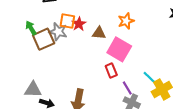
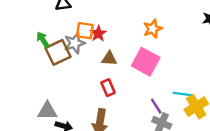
gray star: (58, 32) -> (75, 43), turned -30
brown triangle: (99, 33) -> (109, 59), moved
red rectangle: (111, 70) -> (108, 88), moved
cyan line: (150, 78) -> (182, 94), turned -35

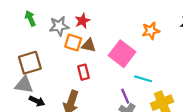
orange star: (153, 29) -> (151, 31), moved
orange square: (85, 31) -> (73, 43), moved
brown square: (58, 52) -> (30, 63), moved
cyan line: (182, 94) -> (143, 79), moved

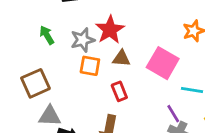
red star: (82, 21) -> (110, 30), size x1.5
orange square: (73, 43) -> (90, 66), moved
brown square: (30, 63) -> (35, 83), moved

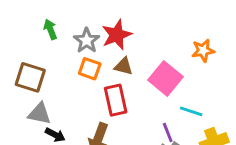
gray star: (83, 40) -> (87, 41), turned -30
brown square: (35, 83) -> (30, 77), turned 32
red rectangle: (119, 91) -> (116, 100), size x1.5

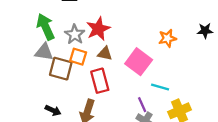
green arrow: (50, 29) -> (46, 27), size x1.6
brown square: (30, 77) -> (61, 69), moved
gray triangle: (39, 114) -> (44, 52), moved

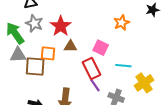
gray star: (75, 34) -> (34, 23), moved
pink square: (139, 62) -> (101, 48), size x0.7
red rectangle: (100, 81) -> (92, 69), moved
purple line: (142, 105) -> (95, 85), moved

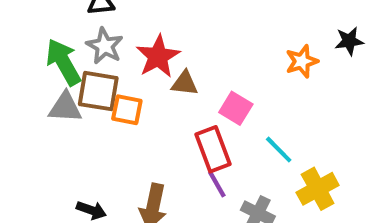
orange star: (122, 23) -> (302, 61), moved
brown triangle: (70, 46) -> (185, 83), moved
cyan line: (123, 66) -> (279, 150), turned 35
brown square: (35, 67) -> (98, 91), moved

